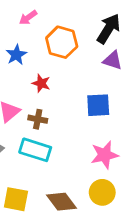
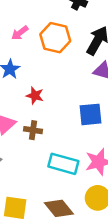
orange hexagon: (62, 42) -> (55, 38), moved
cyan rectangle: (35, 150) -> (63, 164), moved

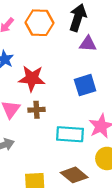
red star: (35, 96) -> (32, 78), size x1.6

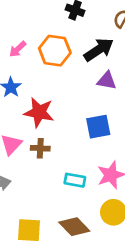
black arrow: (78, 18) -> (99, 50), turned 32
cyan rectangle: (70, 134) -> (75, 180), size x0.7

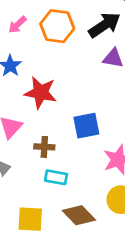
blue square: (98, 127) -> (86, 126), moved
brown cross: (40, 148) -> (44, 147), moved
cyan rectangle: (75, 180) -> (56, 177), moved

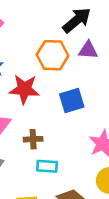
orange hexagon: (57, 26) -> (53, 55), moved
blue square: (86, 126) -> (72, 101), moved

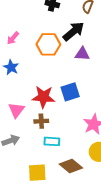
orange hexagon: (53, 55) -> (48, 44), moved
red star: (24, 89) -> (43, 97), moved

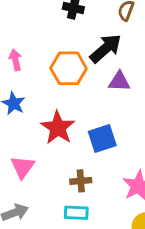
pink arrow: (13, 38) -> (15, 60), turned 128
red star: (43, 97) -> (58, 128), moved, turned 30
brown cross: (41, 121) -> (81, 181), moved

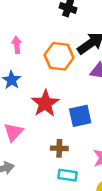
cyan rectangle: (76, 213) -> (67, 175), moved

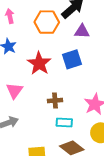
blue square: (80, 116) -> (72, 59), moved

